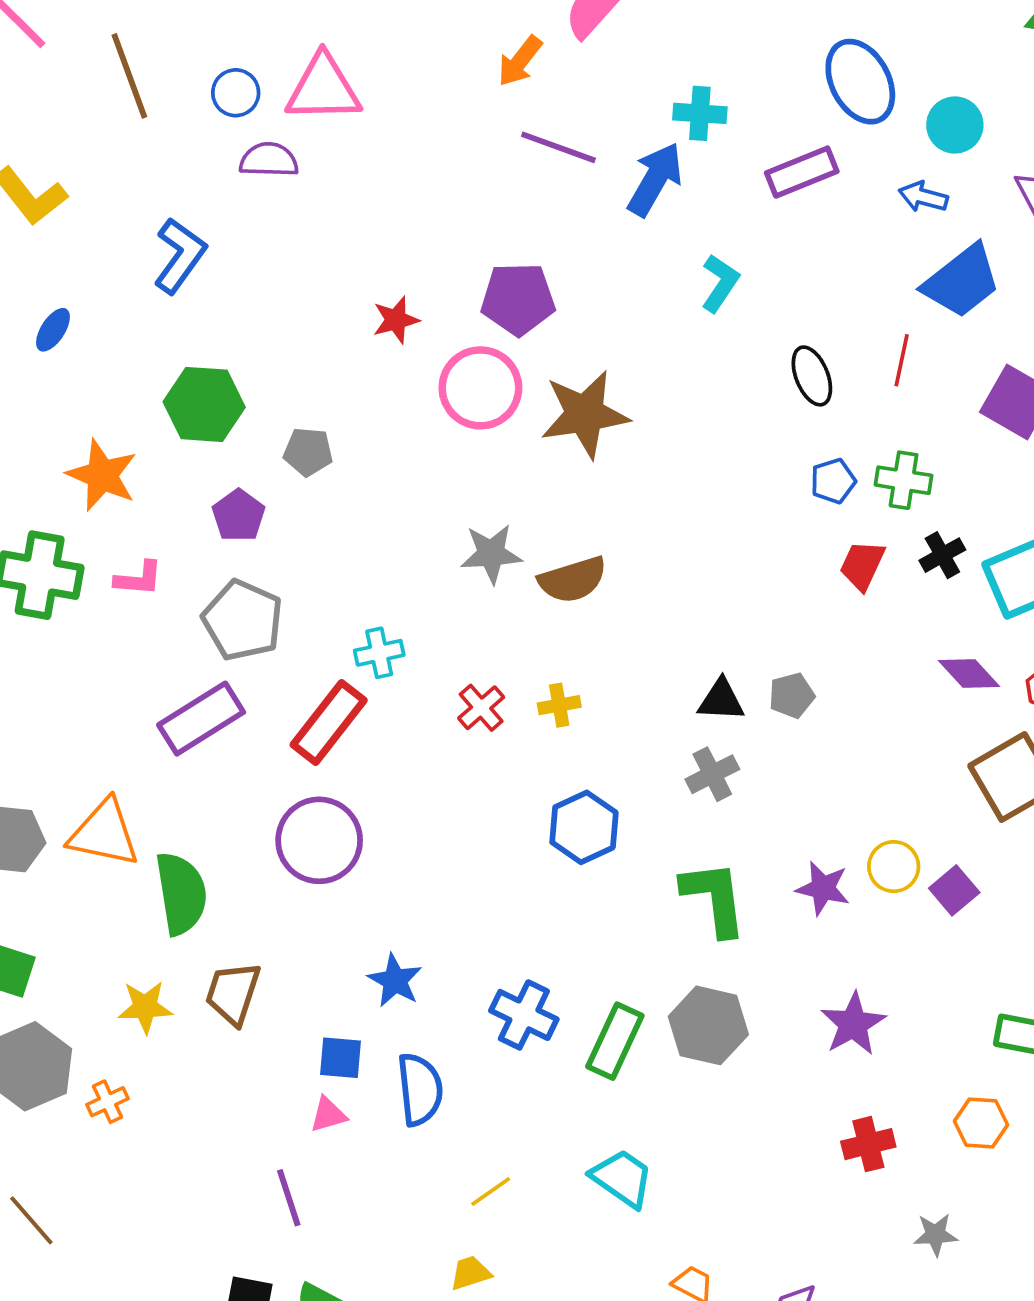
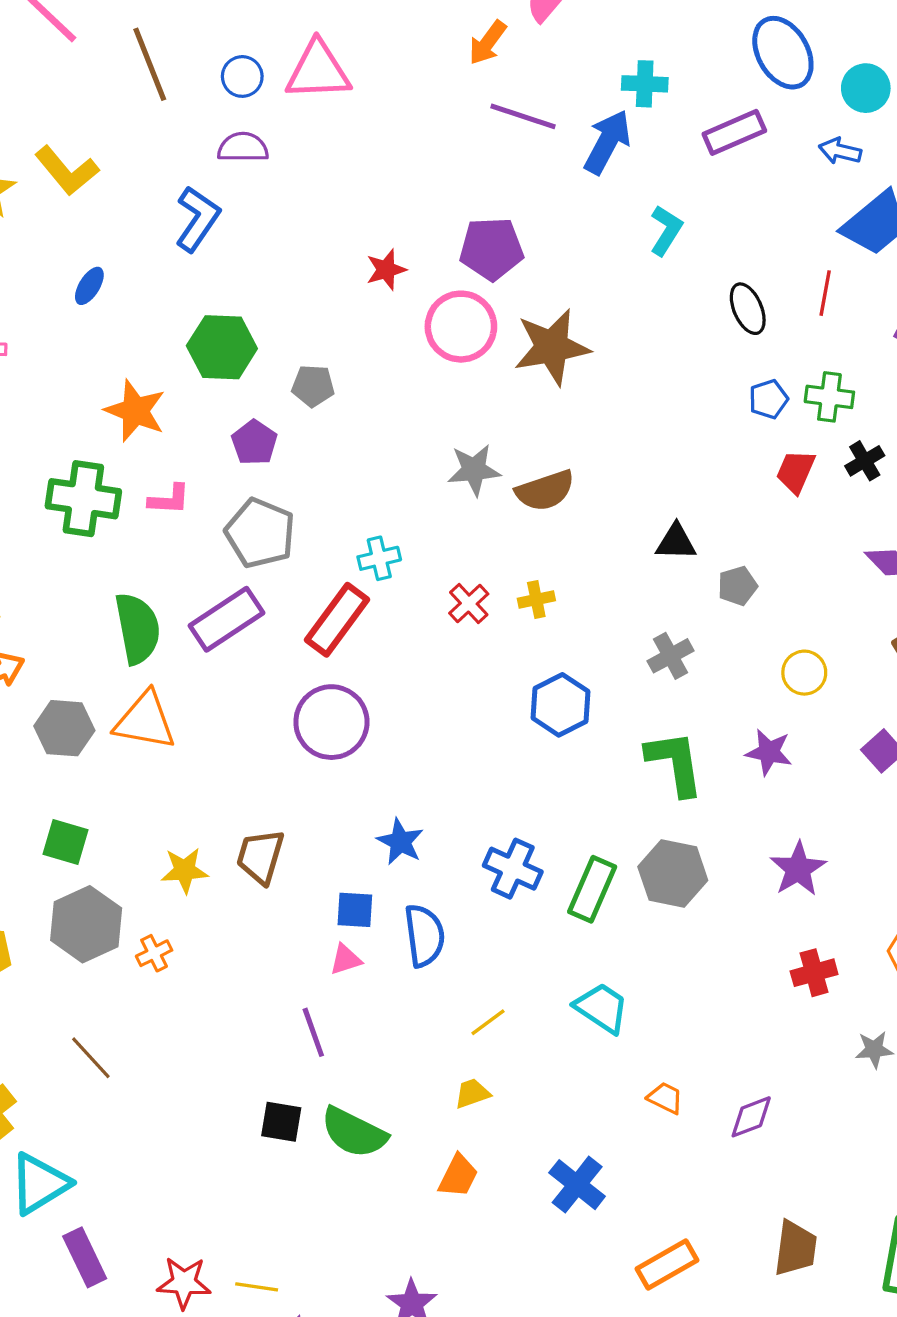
purple semicircle: (269, 160) -> (243, 147), moved
black triangle: (721, 700) -> (676, 542), moved
yellow circle: (894, 867) -> (804, 673), moved
green semicircle: (181, 893) -> (138, 628), moved

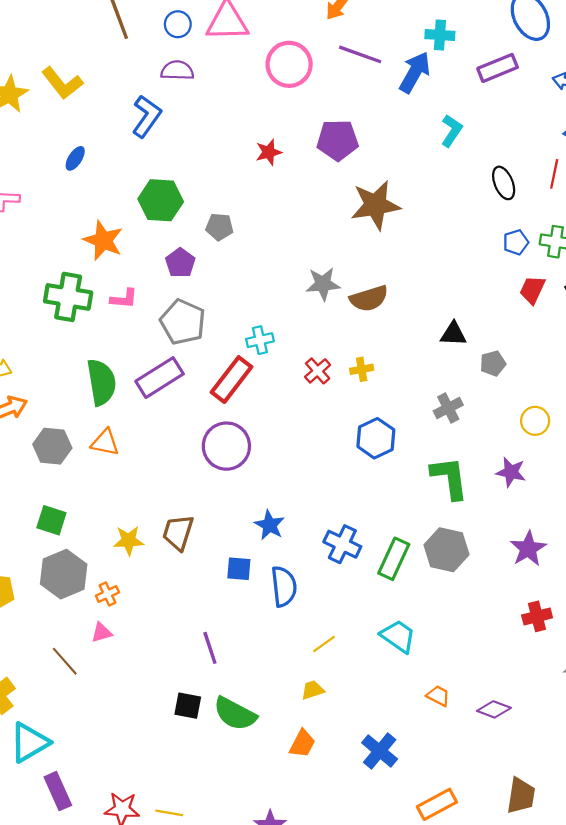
pink circle: (461, 327) -> (289, 64), moved
orange triangle: (145, 721) -> (105, 442), size x0.7
pink triangle: (345, 959) -> (102, 633), moved
purple diamond: (751, 1117) -> (494, 709), turned 40

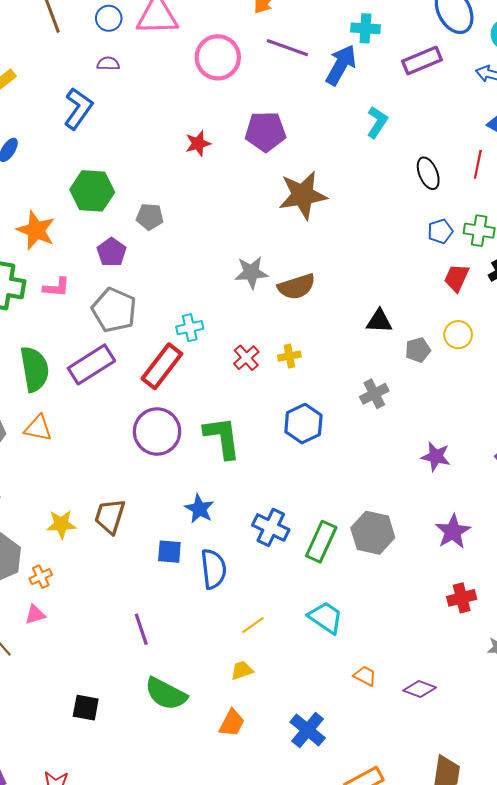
purple semicircle: (177, 70) -> (108, 64), size x0.7
yellow circle: (535, 421) -> (458, 335), moved
green L-shape: (450, 478) -> (222, 437), moved
black square: (188, 706) -> (86, 708), moved

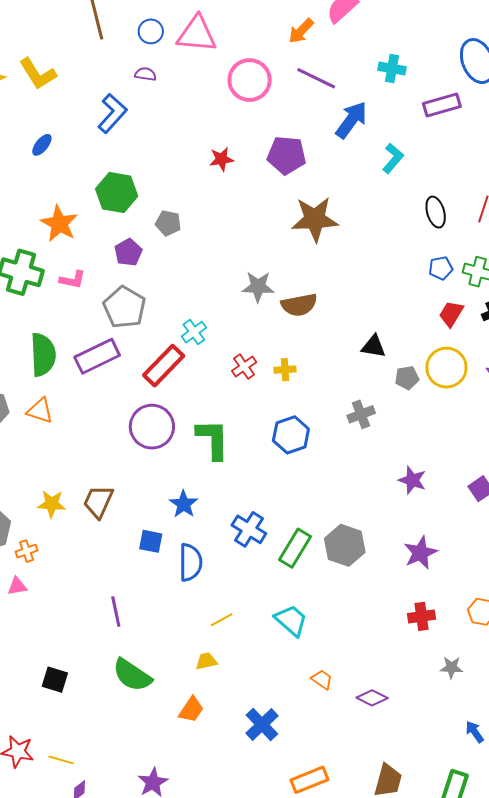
blue arrow: (341, 65) -> (351, 120), moved
cyan cross: (190, 328) -> (194, 332), turned -30
yellow circle: (458, 335) -> (446, 368), size x1.5

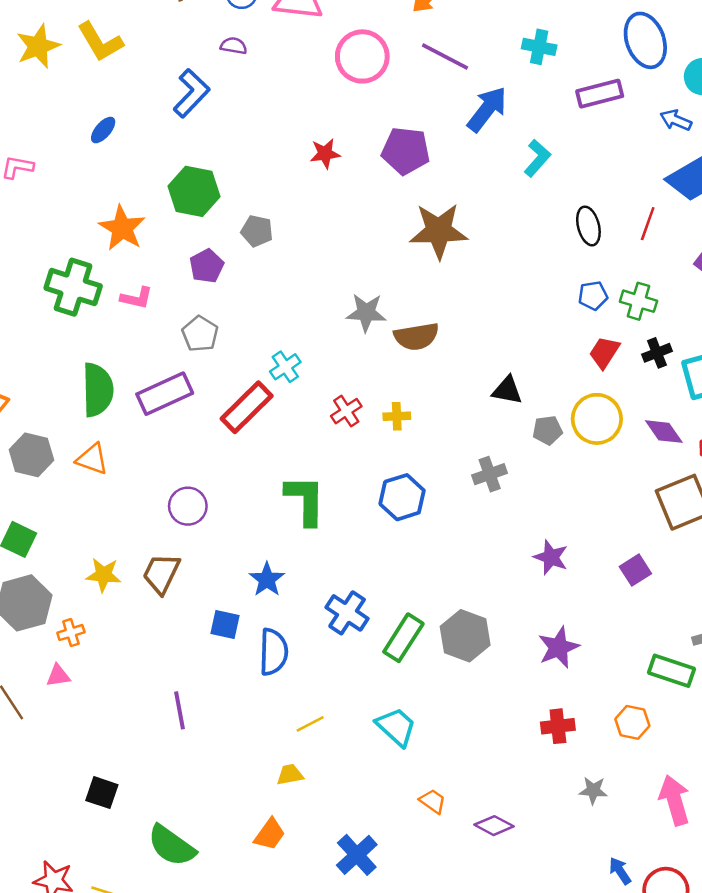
gray pentagon: (124, 307) -> (200, 334), size x0.7
purple circle: (152, 427) -> (188, 506), moved, size x0.7
green semicircle: (132, 675) -> (172, 846), moved

